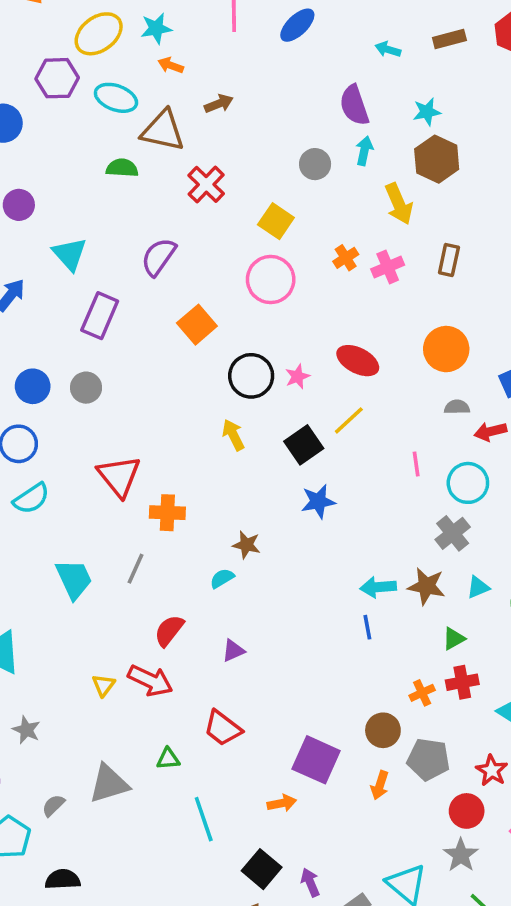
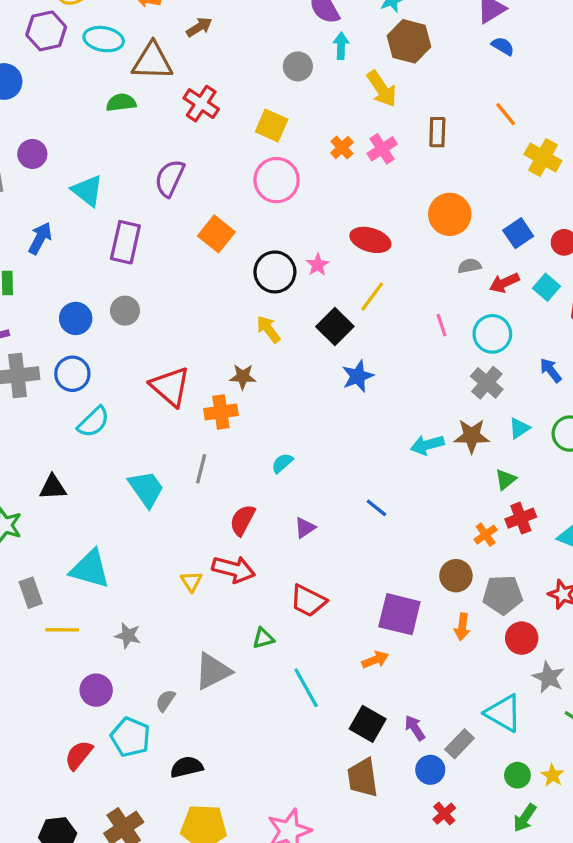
brown star: (246, 545) -> (243, 377), moved
blue line: (367, 627) -> (376, 508), moved, turned -30
red circle: (467, 811) -> (522, 638), moved

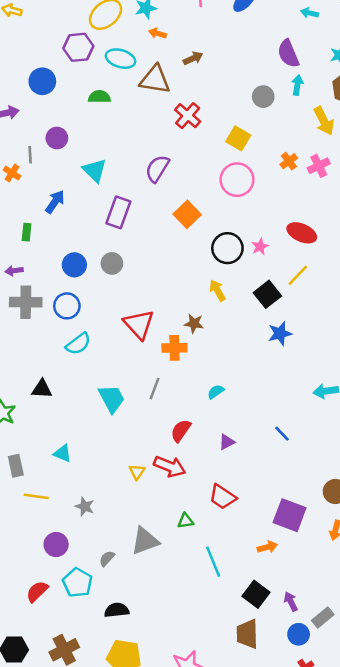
green semicircle: (121, 103) -> (99, 97), moved
cyan triangle: (90, 569) -> (63, 453), size x0.6

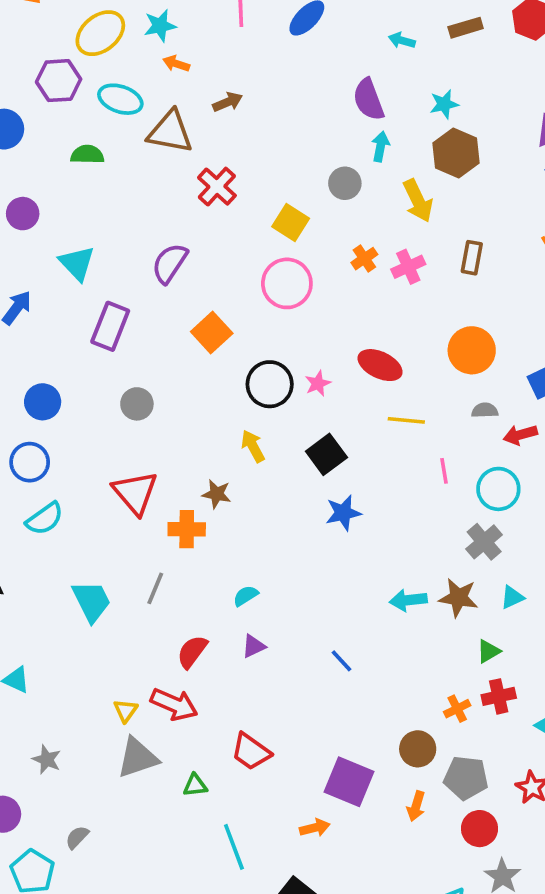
gray circle: (263, 97) -> (345, 183), moved
gray circle: (112, 263) -> (137, 404), moved
yellow line: (298, 275) -> (406, 420), moved, turned 50
purple triangle: (227, 442) -> (254, 646), moved
gray triangle: (145, 541) -> (138, 758), moved

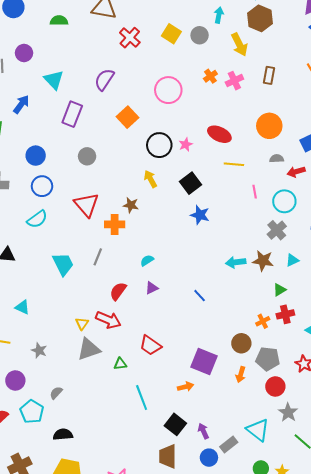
yellow square: (291, 223) -> (171, 34), moved
blue circle: (30, 462) -> (42, 186), moved
blue star: (343, 513) -> (200, 215), turned 30

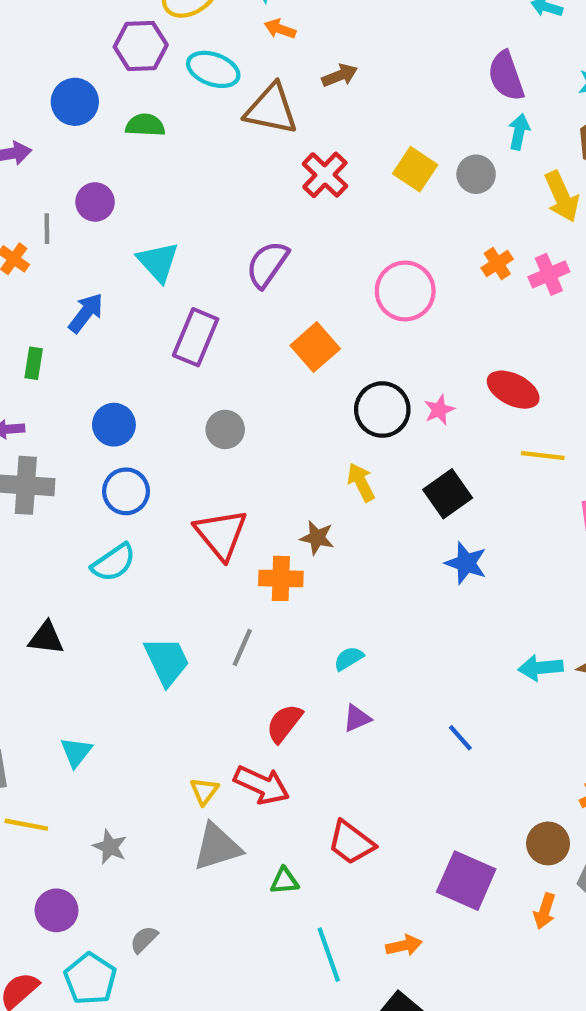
green semicircle: (59, 21) -> (145, 125), moved
cyan triangle: (22, 307) -> (76, 752), turned 42
orange arrow: (186, 387) -> (404, 945), moved

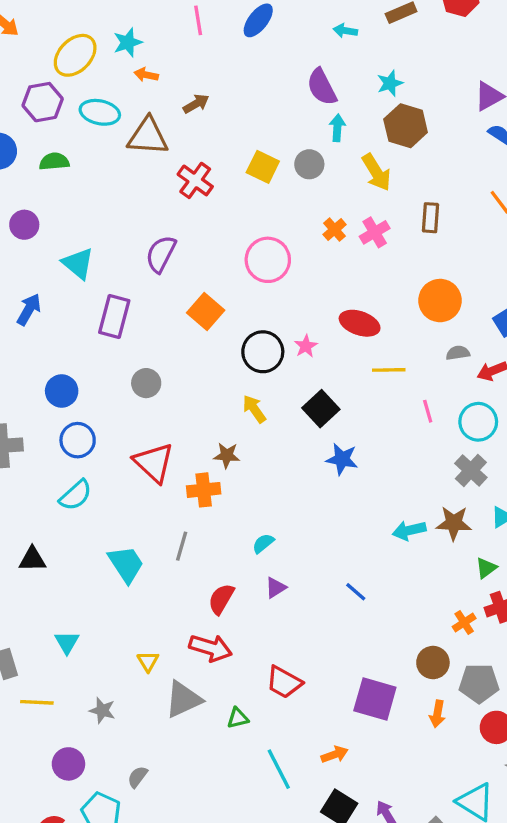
yellow triangle: (204, 791) -> (148, 661), moved

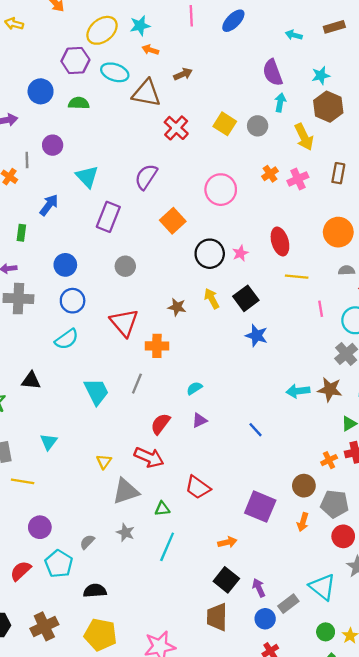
red ellipse: (360, 323) -> (280, 241), turned 48
yellow arrow: (254, 409) -> (212, 299), moved
brown star: (227, 455) -> (177, 307), moved
gray star: (102, 710) -> (125, 532), moved
cyan line: (279, 769) -> (167, 547), moved, turned 44

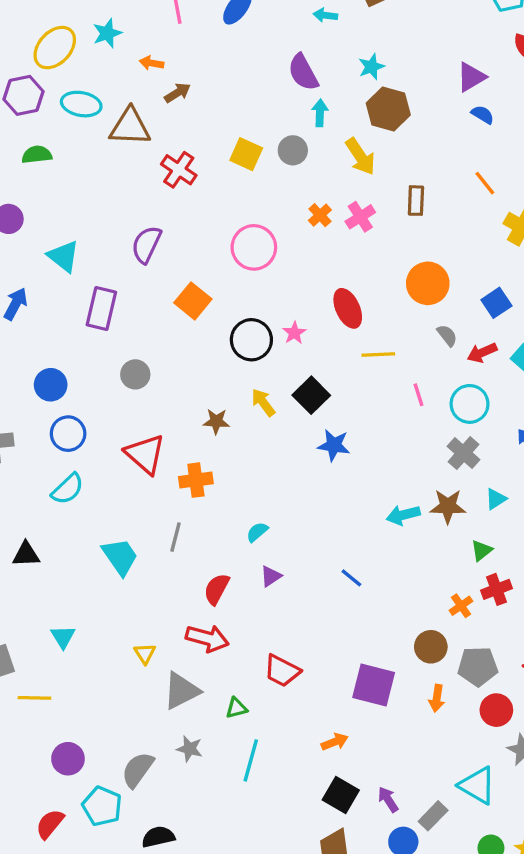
orange arrow: (150, 50) -> (152, 63), moved
gray semicircle: (347, 270) -> (447, 335), turned 63
gray semicircle: (87, 542) -> (138, 770), size x1.6

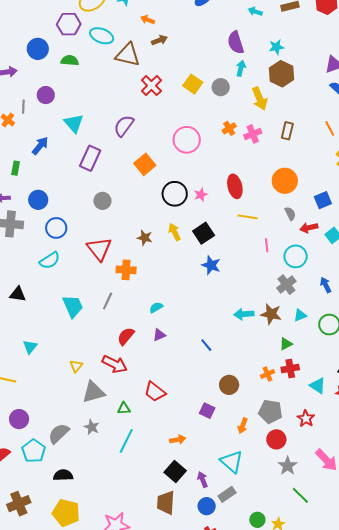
blue circle: (51, 385) -> (38, 200), moved
brown circle: (431, 647) -> (229, 385), moved
purple square: (374, 685) -> (207, 411), size x0.6
cyan triangle: (477, 785) -> (232, 462), moved

